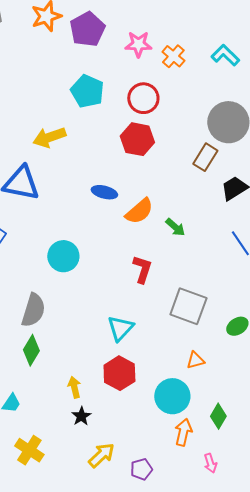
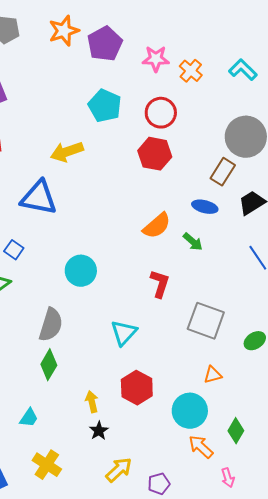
blue ellipse: (104, 192) -> (205, 207), moved
cyan triangle: (120, 328) -> (124, 333), moved
orange arrow: (183, 432) -> (201, 447), turned -60

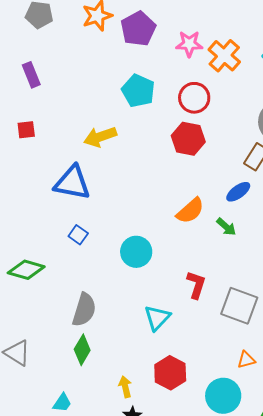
orange cross: (191, 71) -> (224, 56), size x1.4
blue ellipse: (205, 207) -> (238, 192), turned -50
blue square: (14, 250) -> (78, 235), moved
cyan circle: (81, 271) -> (136, 252), moved
red L-shape: (160, 284) -> (196, 285), moved

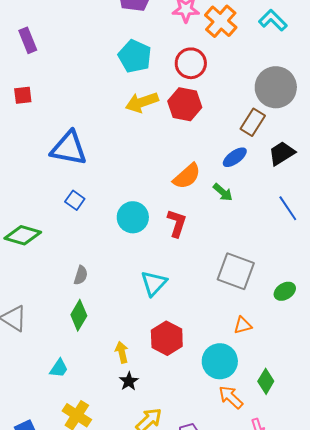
yellow arrow: (100, 137) -> (142, 102), moved
red L-shape: (196, 285) -> (177, 223), moved
gray semicircle: (84, 310) -> (81, 275), size x0.6

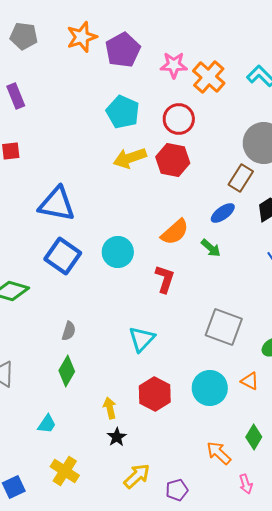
blue square: (75, 200) -> (63, 256), size x1.8
cyan circle: (133, 217) -> (118, 252), moved
orange triangle: (243, 325) -> (250, 381), moved, turned 42
cyan circle: (220, 361) -> (210, 388), moved

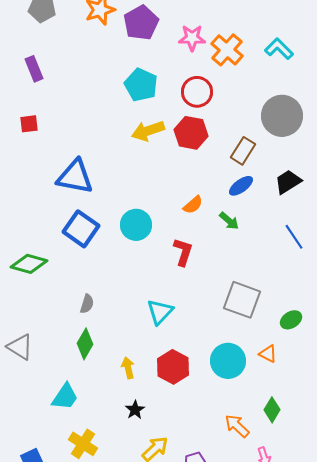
brown rectangle: (241, 178) -> (243, 151), moved
orange semicircle: (175, 232) -> (193, 205), size x0.7
yellow arrow: (110, 408) -> (128, 368), moved
cyan trapezoid: (47, 424) -> (65, 397), size x1.4

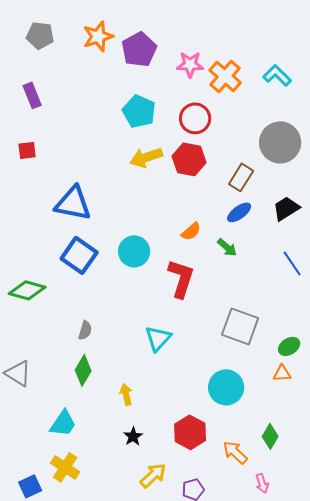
red L-shape: (183, 252) -> (181, 278), size x1.4
orange triangle: (268, 354) -> (282, 373), moved, turned -30
red hexagon: (173, 367) -> (190, 432), moved
yellow cross: (83, 444) -> (65, 467), moved

